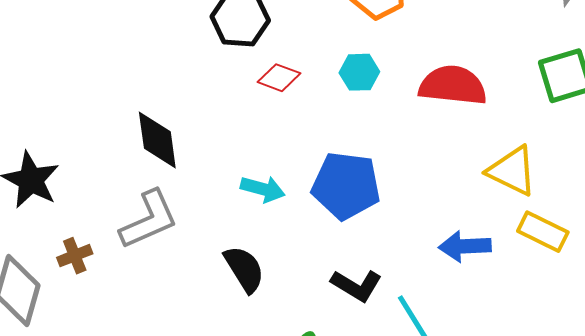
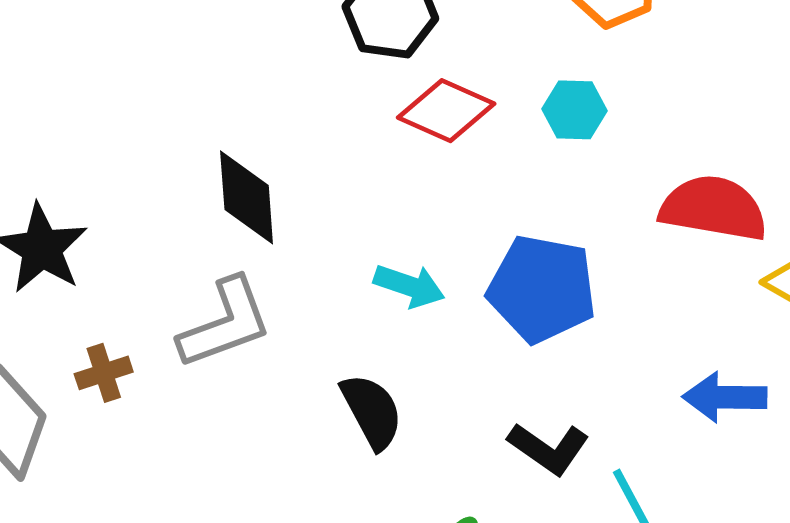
red diamond: (279, 78) -> (446, 111), size x1.4
red semicircle: (453, 85) -> (714, 208), moved

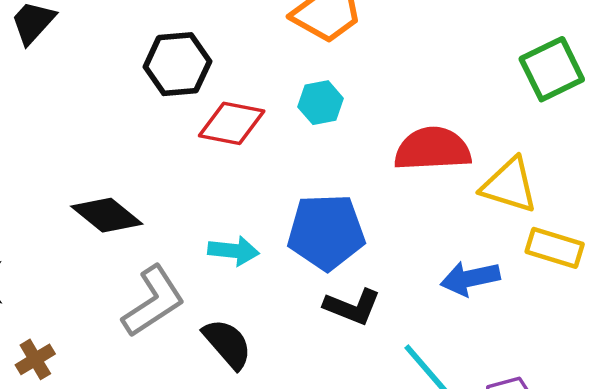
black diamond: (247, 197) -> (107, 215), turned -34
gray L-shape: (225, 323) -> (153, 301), moved
black L-shape: (549, 448) -> (352, 307), moved

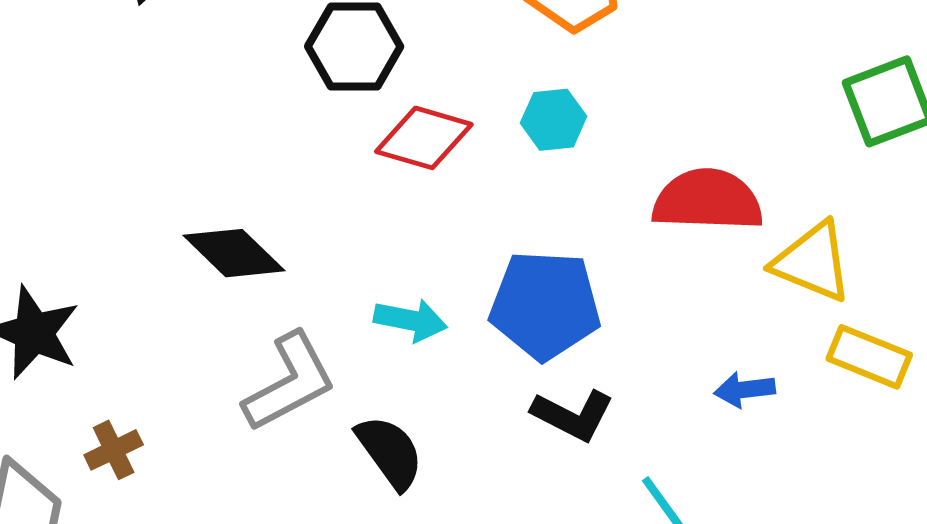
blue arrow: (470, 278) -> (745, 390), size x0.7

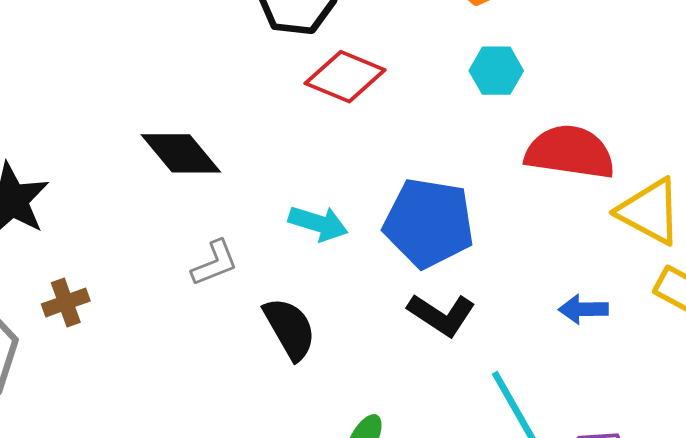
cyan hexagon: (554, 120) -> (496, 71), moved
gray L-shape: (290, 382) -> (215, 263), size x0.6

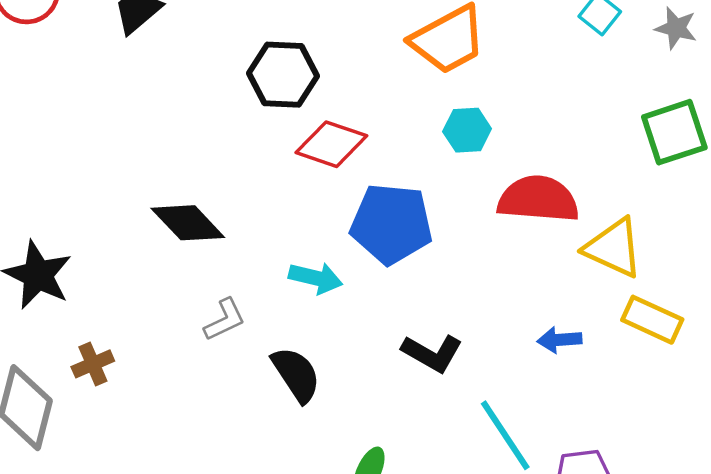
blue pentagon: (429, 223) -> (391, 224), moved

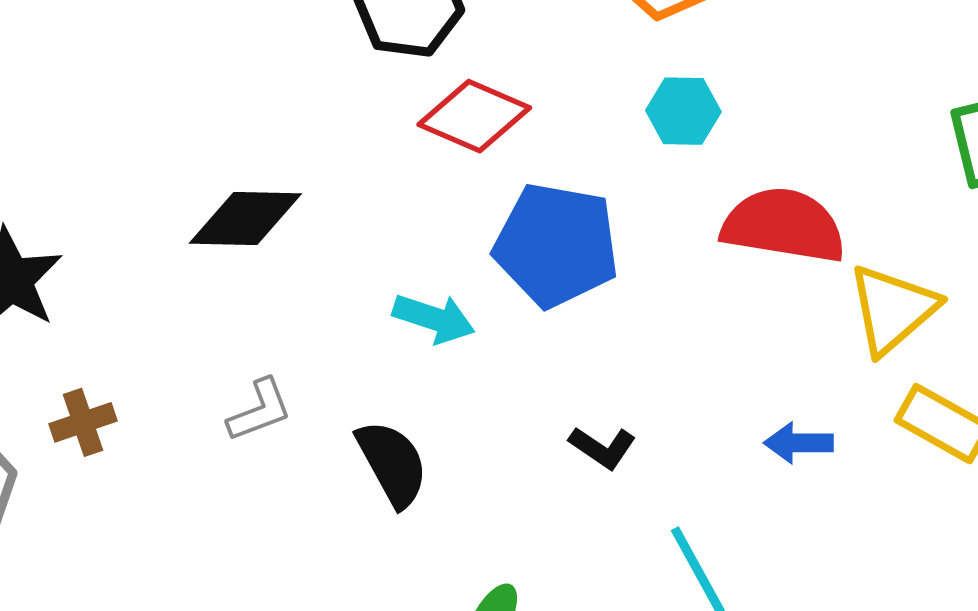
black diamond: (188, 223) -> (245, 219), turned -50
yellow triangle: (614, 248) -> (893, 309), turned 50
gray L-shape: (225, 320) -> (260, 410), moved
black L-shape: (432, 353) -> (603, 447), size x0.7

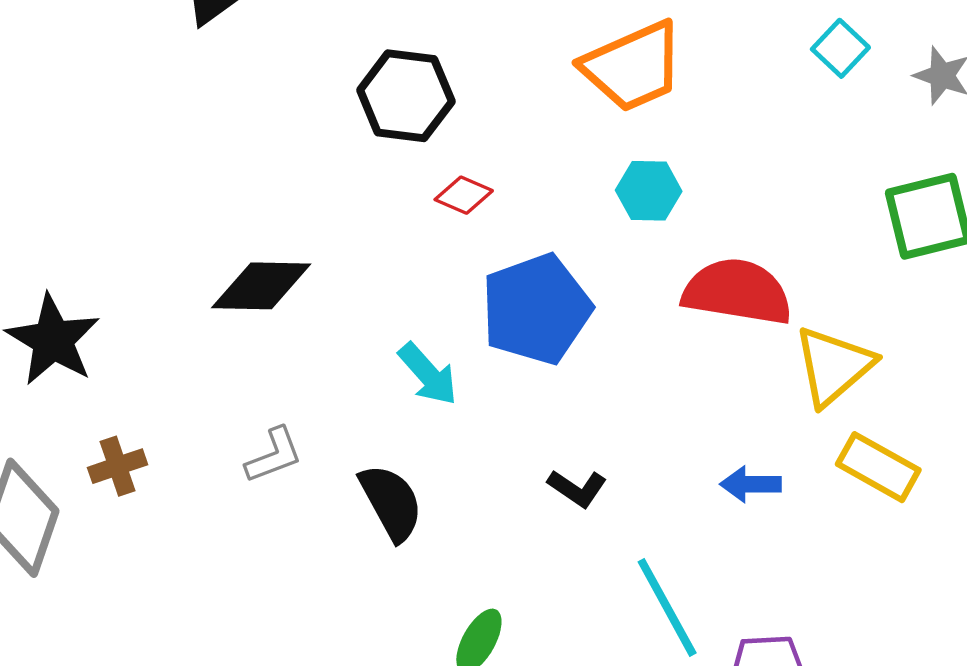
red diamond: (474, 116) -> (464, 195), size x0.6
blue pentagon: (556, 245) -> (536, 309), turned -30
cyan arrow: (434, 318) -> (428, 374), turned 30

